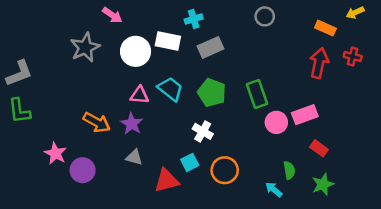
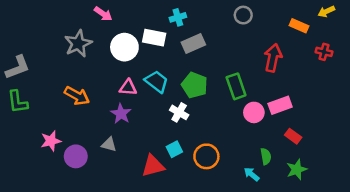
red arrow: (319, 63) -> (273, 58), moved
orange arrow: (97, 122) -> (77, 96), moved
white cross: (203, 131) -> (179, 112), moved
pink star: (55, 153) -> (51, 141), turned 30
gray triangle: (134, 157) -> (109, 145), moved

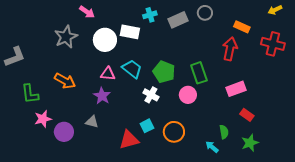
orange rectangle: (299, 26) -> (242, 27), moved
gray rectangle: (193, 44) -> (178, 20), moved
red cross: (324, 52) -> (273, 44), size x1.6
green L-shape: (18, 102) -> (30, 94), moved
pink circle: (254, 112) -> (188, 95), moved

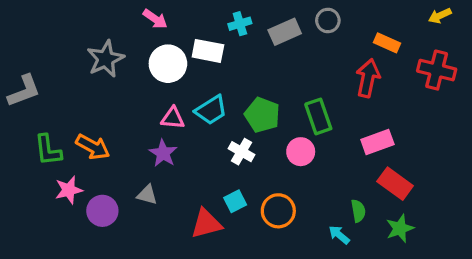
pink arrow: (87, 12) -> (155, 19), moved
cyan trapezoid: (132, 69) -> (211, 110), turned 110
orange arrow: (65, 81) -> (93, 147), moved
red rectangle: (247, 115) -> (395, 184), size x1.5

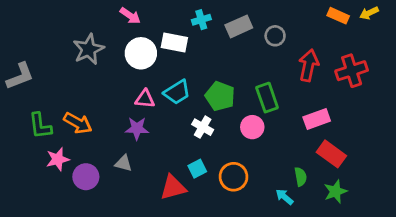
gray circle: (328, 20) -> (275, 36), moved
orange rectangle: (387, 43) -> (338, 16), moved
red cross: (437, 70) -> (352, 71), moved, turned -32
purple star: (163, 153) -> (137, 128), turned -30

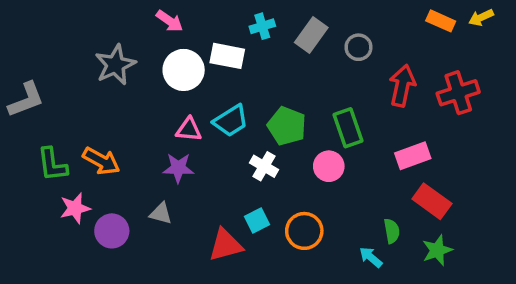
gray rectangle: (239, 26) -> (311, 35), turned -30

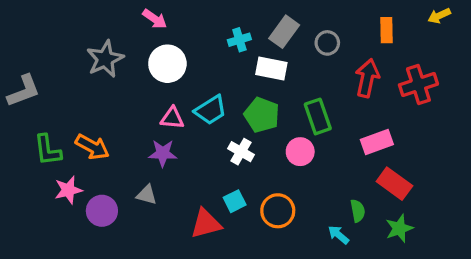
orange rectangle: (441, 21) -> (386, 30), moved, turned 65
cyan cross: (262, 26) -> (239, 40), moved
white rectangle: (227, 56) -> (271, 68), moved

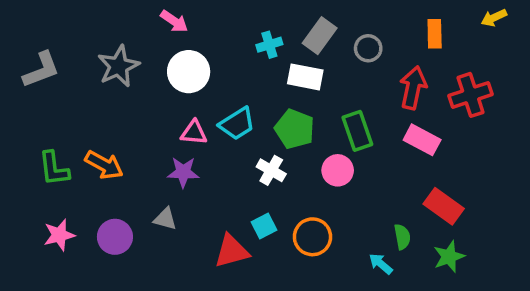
gray L-shape: (24, 91) -> (41, 70), moved
pink rectangle: (377, 142) -> (422, 140), moved, turned 48
pink star: (68, 190) -> (59, 235), moved

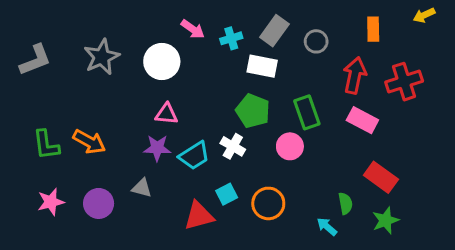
pink arrow: (174, 21) -> (193, 29), moved
cyan trapezoid: (237, 124) -> (194, 156), moved

